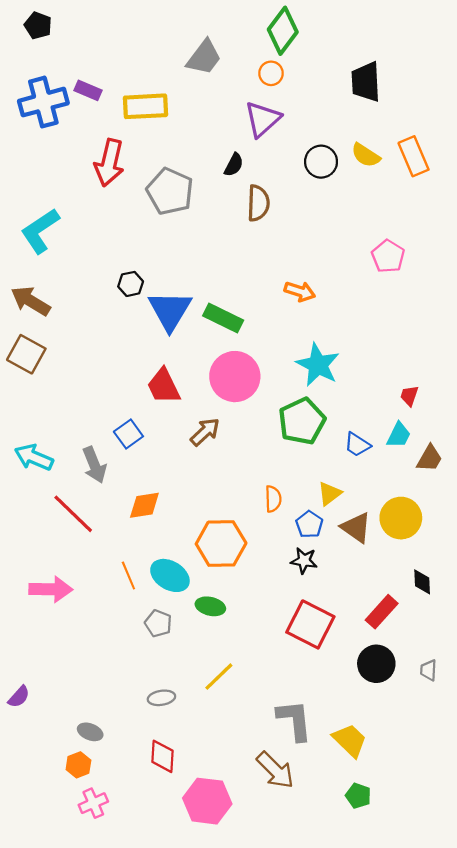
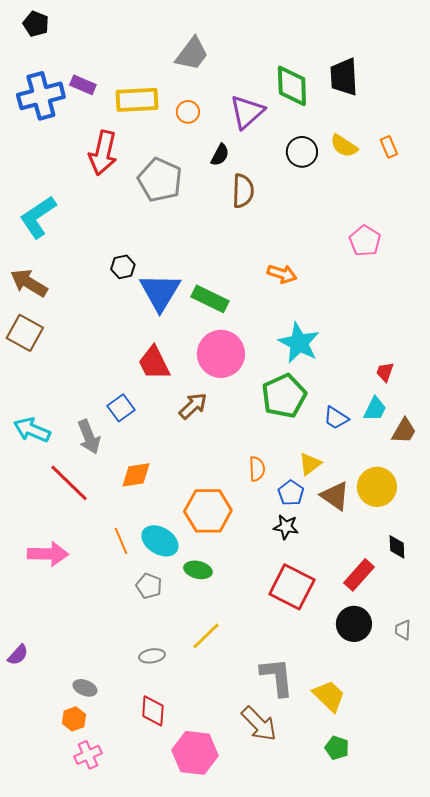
green diamond: (283, 31) -> (292, 86), moved, turned -39
orange circle: (271, 73) -> (188, 112), moved
orange rectangle: (414, 156) -> (389, 147), size x0.6

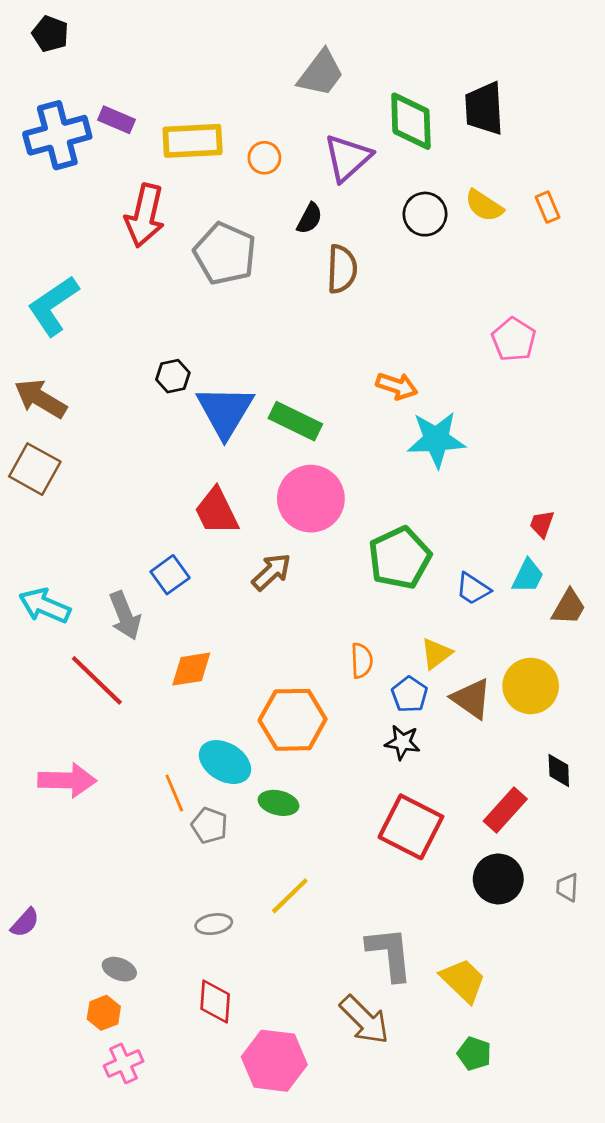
gray trapezoid: (192, 54) -> (321, 73), moved
cyan star: (299, 343) -> (436, 439), moved, turned -30
orange line: (121, 541) -> (174, 793), moved

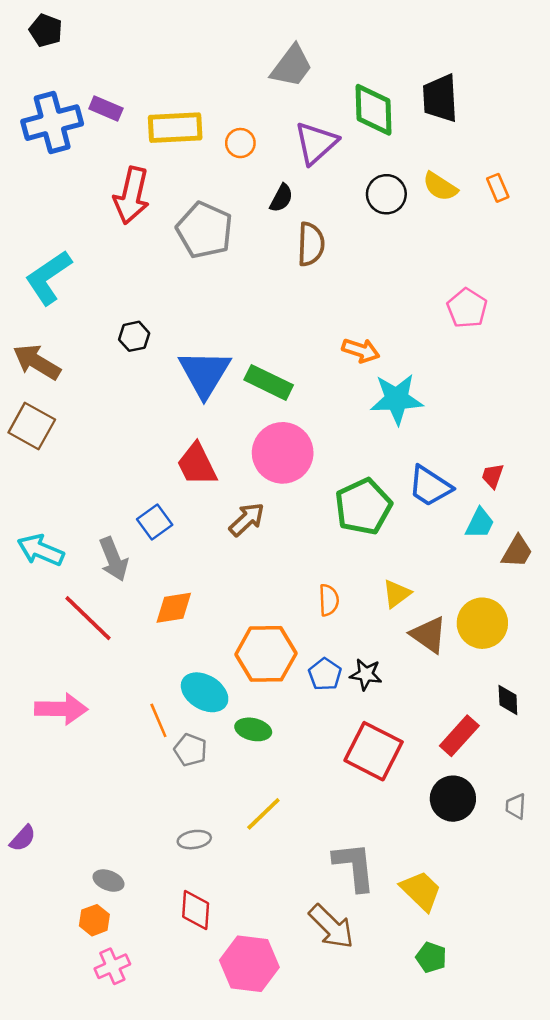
black hexagon: (173, 376) -> (134, 336), moved
blue trapezoid: (473, 589) -> (430, 486), moved, size x1.4
blue pentagon: (409, 694) -> (325, 674), moved

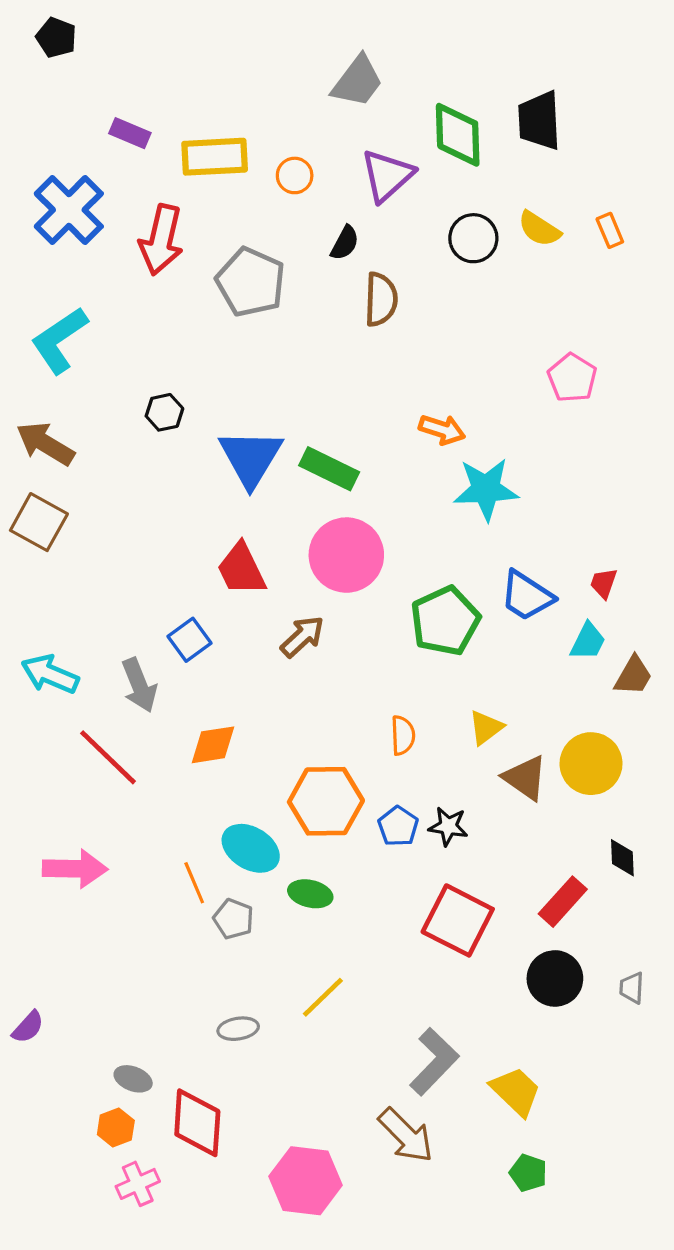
blue cross: (52, 123) -> (69, 210), moved, turned -30
gray L-shape: (354, 866) -> (434, 1062), turned 50
red diamond: (196, 910) -> (197, 1123), moved, size x1.4

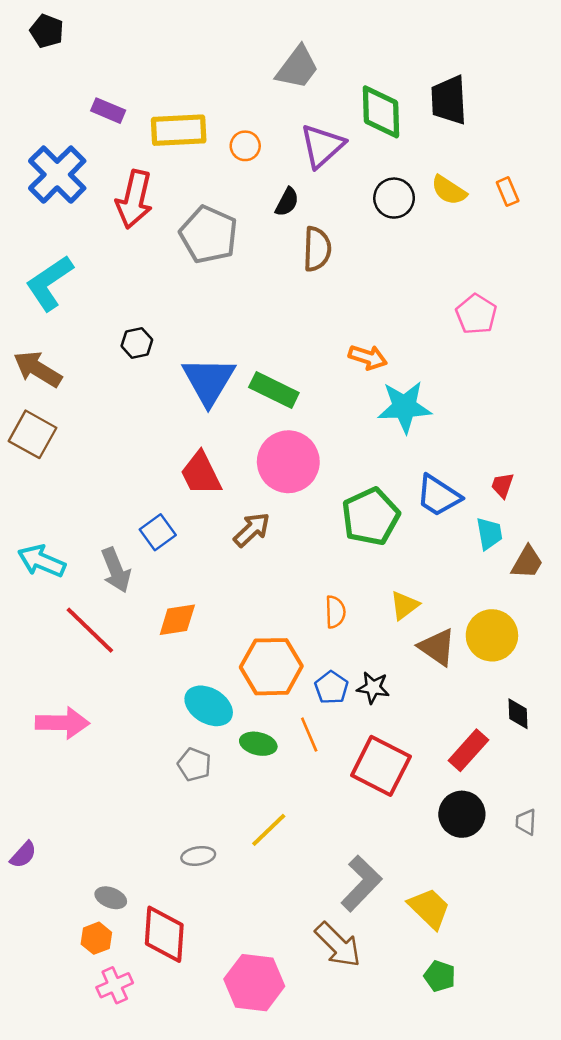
cyan trapezoid: (588, 641) -> (489, 534), turned -36
orange line: (194, 883) -> (309, 735), moved

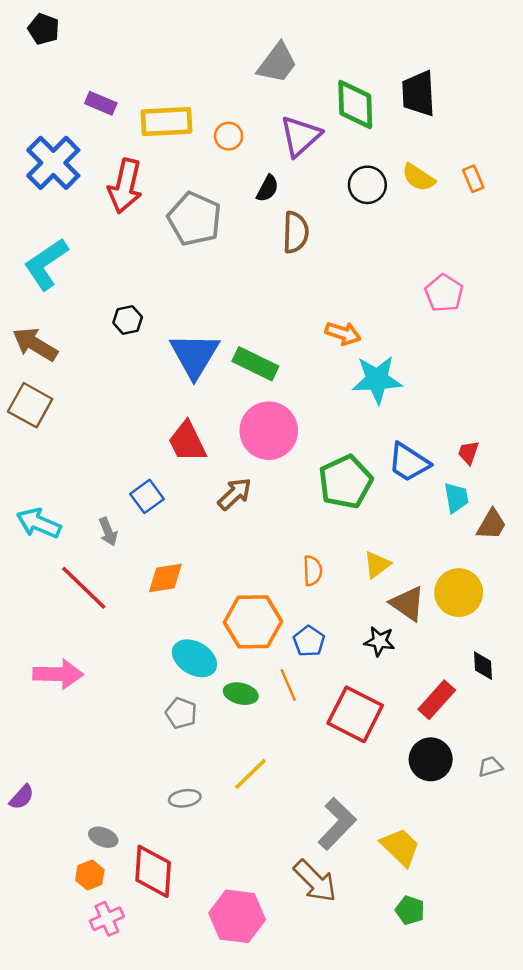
gray arrow: (116, 570) -> (108, 532), size x0.7
black star: (373, 688) -> (380, 641), moved
gray trapezoid: (526, 822) -> (490, 767), turned 70

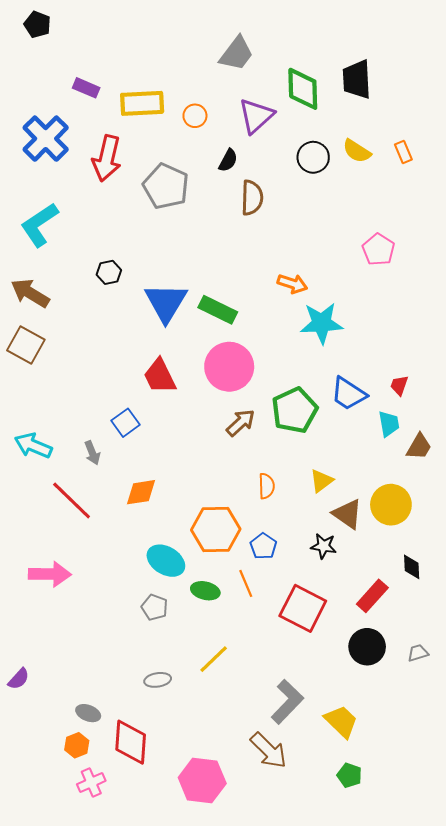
brown arrow: (235, 494) -> (241, 423), moved

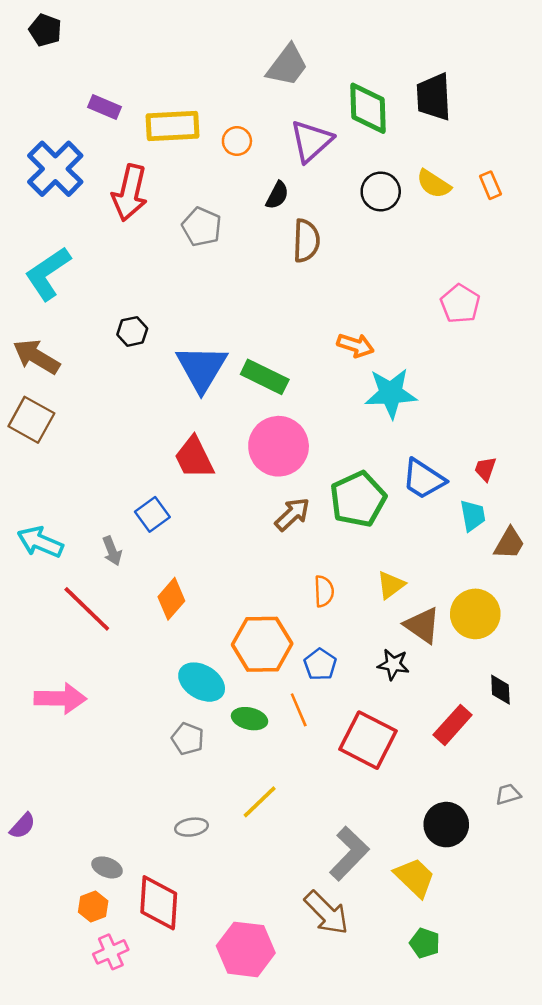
gray pentagon: (166, 186) -> (202, 227), size x0.7
orange diamond: (141, 492) -> (171, 599), turned -40
black circle: (367, 647) -> (446, 825), moved

